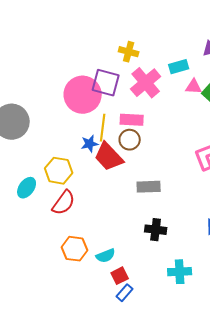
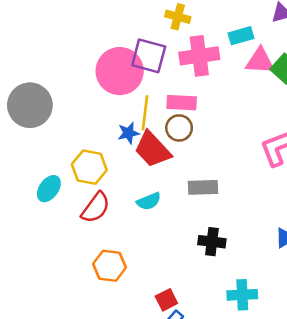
pink cross: (146, 83) -> (199, 56), turned 32
pink triangle: (194, 87) -> (260, 61), size x1.4
cyan semicircle: (106, 256) -> (149, 201), moved

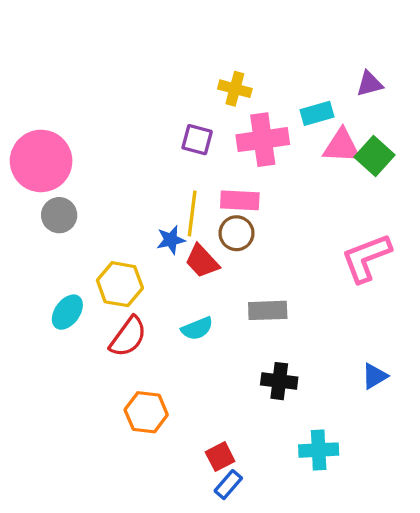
purple square: (149, 56) -> (197, 140), size x0.7
pink circle: (120, 71) -> (41, 161), moved
gray circle: (30, 105) -> (59, 215), moved, size x0.6
red trapezoid: (153, 149) -> (202, 261), size x0.7

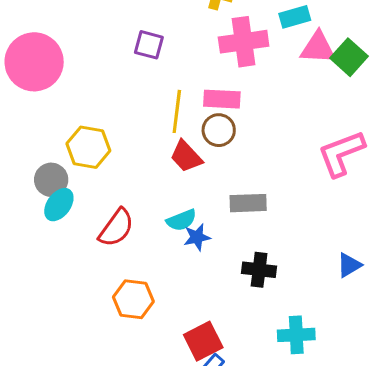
purple square: (197, 140) -> (149, 45), moved
gray circle: (59, 215) -> (51, 180), moved
blue star: (171, 240) -> (197, 237), moved
yellow hexagon: (120, 284) -> (88, 147), moved
red square: (220, 457) -> (203, 341), size x1.4

